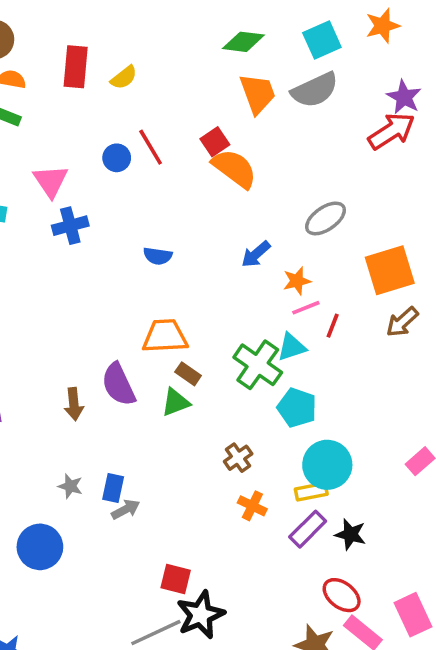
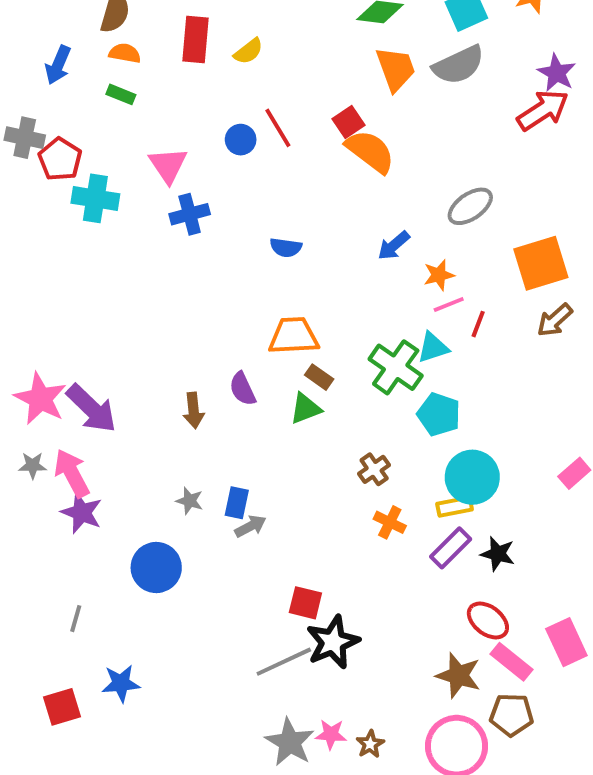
purple semicircle: (118, 384) -> (243, 389), size x0.7

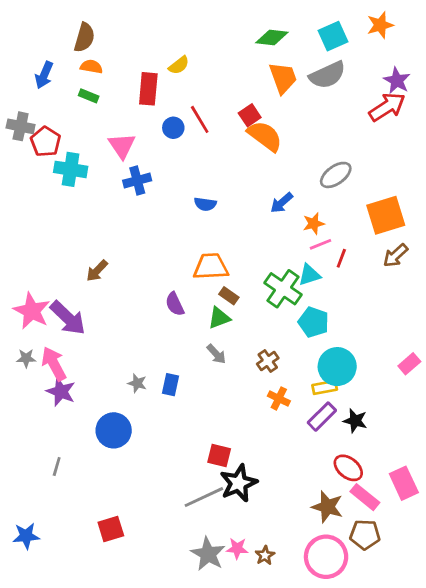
red rectangle: (195, 39) -> (148, 89), moved
brown arrow: (194, 410) -> (97, 271), moved, turned 50
gray arrow: (250, 526) -> (216, 354), moved, turned 75
blue star: (121, 683) -> (26, 536), moved
red square: (62, 707) -> (111, 529), moved

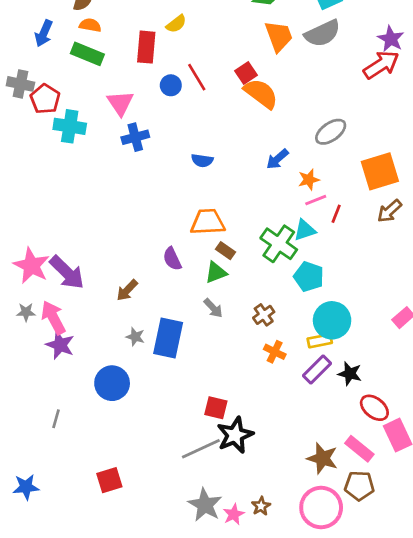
green rectangle: (89, 96) -> (87, 54), size x1.6
brown arrow: (97, 271) -> (127, 290), moved
blue rectangle: (171, 385) -> (168, 338), size x1.8
red ellipse: (348, 468) -> (374, 408), moved
pink star: (237, 548) -> (234, 514), moved, turned -30

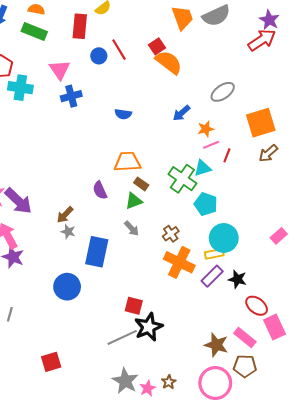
gray star: (135, 337) -> (68, 232), moved
orange cross: (275, 352) -> (179, 262), size x1.8
blue circle: (112, 383) -> (67, 287), moved

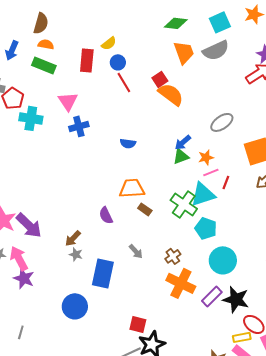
blue circle: (99, 56) -> (118, 62), moved
cyan triangle: (203, 168) -> (203, 194), size x1.5
green triangle: (134, 201) -> (181, 156), moved
yellow rectangle: (214, 254) -> (242, 337), moved
black star: (237, 279) -> (236, 299), size x1.5

